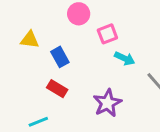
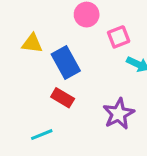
blue rectangle: (60, 57) -> (66, 63), size x1.4

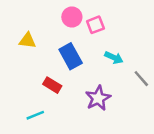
pink square: (119, 37) -> (95, 25), moved
blue rectangle: (66, 63) -> (71, 56), moved

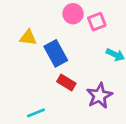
blue rectangle: (71, 56) -> (56, 53), moved
red rectangle: (52, 85) -> (66, 82), moved

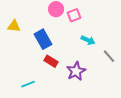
yellow triangle: (28, 37) -> (14, 26), moved

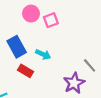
cyan arrow: (88, 40) -> (43, 54), moved
purple star: (76, 71) -> (74, 83), moved

